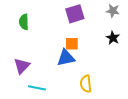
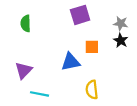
gray star: (113, 11) -> (121, 23), moved
orange square: (72, 44) -> (92, 47), moved

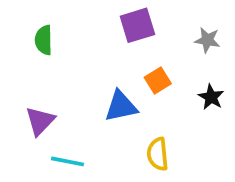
black star: (121, 41) -> (211, 97), moved
orange square: (92, 47) -> (158, 81), turned -32

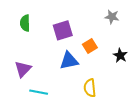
purple square: (137, 25) -> (63, 30), moved
gray star: (207, 40) -> (112, 17), moved

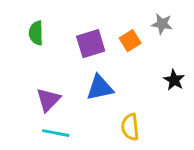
orange square: (90, 46) -> (130, 41), moved
purple triangle: (23, 69) -> (48, 100), moved

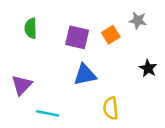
purple square: (91, 44) -> (77, 37), turned 30
purple triangle: (48, 100) -> (22, 85), moved

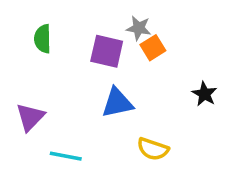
gray star: (138, 21) -> (139, 28), moved
yellow semicircle: (111, 108) -> (153, 149), turned -65

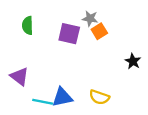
blue triangle: (117, 103) -> (62, 97), moved
purple triangle: (30, 117) -> (19, 76), turned -36

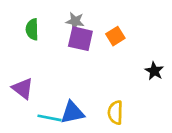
gray star: (90, 19) -> (75, 21), moved
yellow semicircle: (99, 97) -> (115, 113), turned 72

